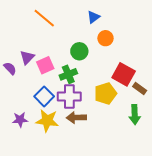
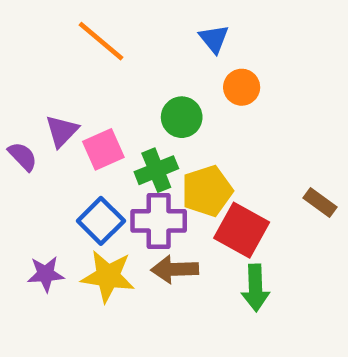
blue triangle: (93, 17) -> (214, 39), turned -32
red square: (124, 74) -> (242, 230), moved
yellow pentagon: (105, 93) -> (207, 191), moved
green arrow: (135, 115) -> (255, 288), moved

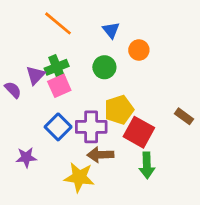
blue triangle: (214, 39) -> (111, 30), moved
green cross: (156, 170) -> (57, 67), moved
yellow star: (108, 276) -> (79, 177), moved

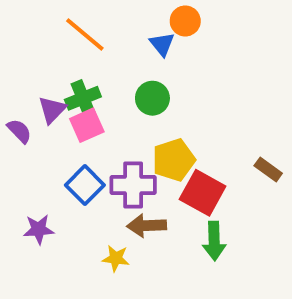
orange circle: (139, 50) -> (185, 21), moved
yellow star: (79, 177) -> (116, 258), size x0.6

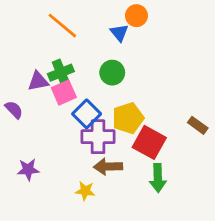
purple triangle: (52, 110) -> (38, 81), turned 35
purple semicircle: (19, 131) -> (14, 110), moved
blue square: (85, 185) -> (87, 114), moved

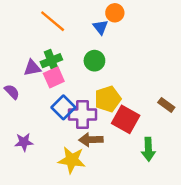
blue square: (87, 114) -> (63, 107), moved
green arrow: (158, 178) -> (148, 149), moved
yellow star: (85, 191) -> (72, 160), size x1.6

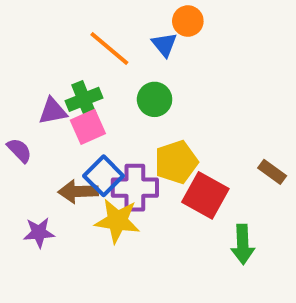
orange line: (53, 21) -> (109, 48), moved
brown arrow: (91, 140) -> (78, 191), moved
yellow star: (72, 160) -> (117, 221), moved

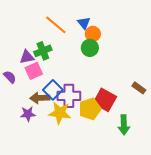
orange circle: (188, 21) -> (93, 34), moved
green circle: (155, 99) -> (90, 48), moved
pink square: (88, 127) -> (34, 71), moved
yellow pentagon: (176, 162) -> (90, 109), moved
purple star: (39, 233) -> (28, 114), moved

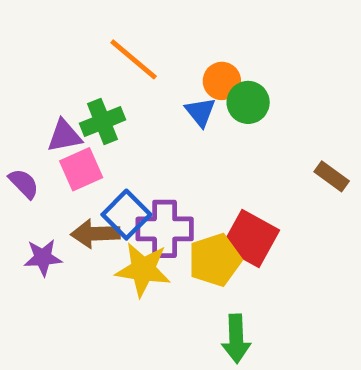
blue triangle: (84, 23) -> (200, 112), moved
green circle: (90, 48) -> (248, 102), moved
brown rectangle: (139, 88) -> (332, 176), moved
purple star: (28, 114) -> (43, 258), moved
green arrow: (124, 125) -> (236, 339), moved

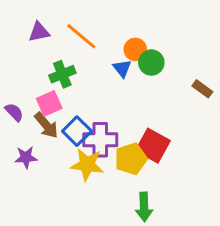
purple triangle: (64, 136) -> (39, 32), moved
brown rectangle: (332, 176) -> (202, 89), moved
brown arrow: (95, 234) -> (46, 125), moved, turned -128

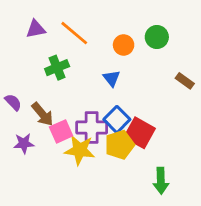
green circle: (151, 63) -> (157, 37), moved
blue triangle: (122, 68) -> (112, 78), moved
pink square: (49, 103) -> (61, 131), moved
blue square: (77, 131) -> (117, 119), moved
green arrow: (144, 207) -> (161, 181), moved

